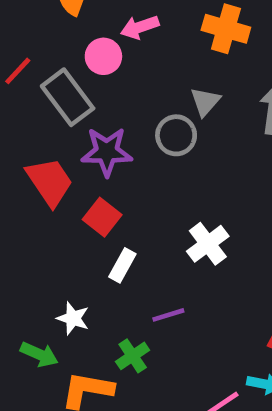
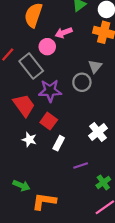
white star: (73, 318) -> (29, 140), moved
green cross: (133, 356) -> (103, 182), moved

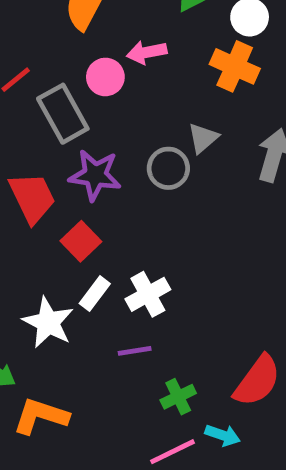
white cross: (98, 132) -> (148, 294), moved
white star: (29, 140) -> (48, 323), moved, size x1.5

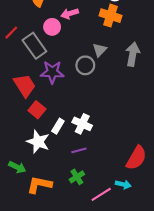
red square: (81, 241) -> (37, 110), moved
white cross: (148, 294) -> (82, 124), turned -30
green cross: (178, 397) -> (77, 177), moved

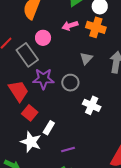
pink arrow: (70, 14) -> (70, 26), moved
gray circle: (85, 65) -> (70, 83), moved
white cross: (82, 124) -> (92, 105), moved

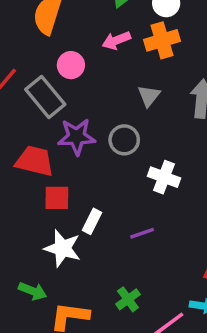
orange cross: (96, 27) -> (162, 40), turned -30
red trapezoid: (18, 91) -> (35, 161), turned -40
red square: (30, 113) -> (57, 198), turned -35
purple line: (68, 150) -> (142, 233), moved

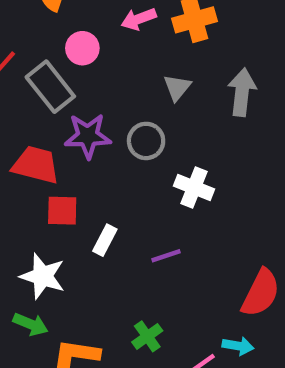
white star: (63, 248) -> (43, 276), moved

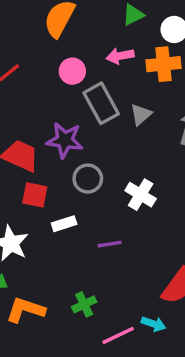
gray rectangle: (50, 87) -> (101, 103), moved
gray circle: (146, 141) -> (88, 179), moved
white rectangle: (105, 240) -> (64, 224), turned 35

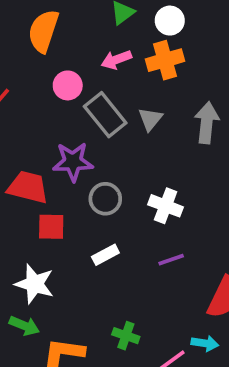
white rectangle: (64, 224) -> (105, 255), moved
purple line: (110, 244) -> (171, 260), moved
green cross: (84, 304) -> (126, 336), turned -35

